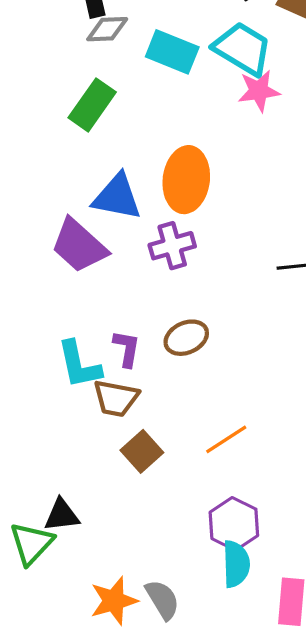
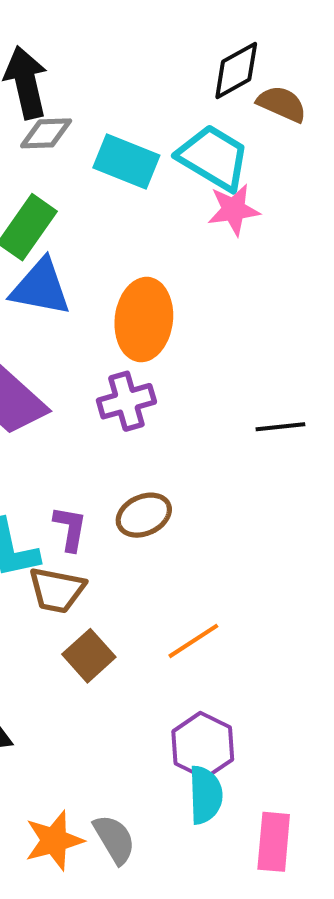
blue triangle: (117, 197) -> (41, 287), moved

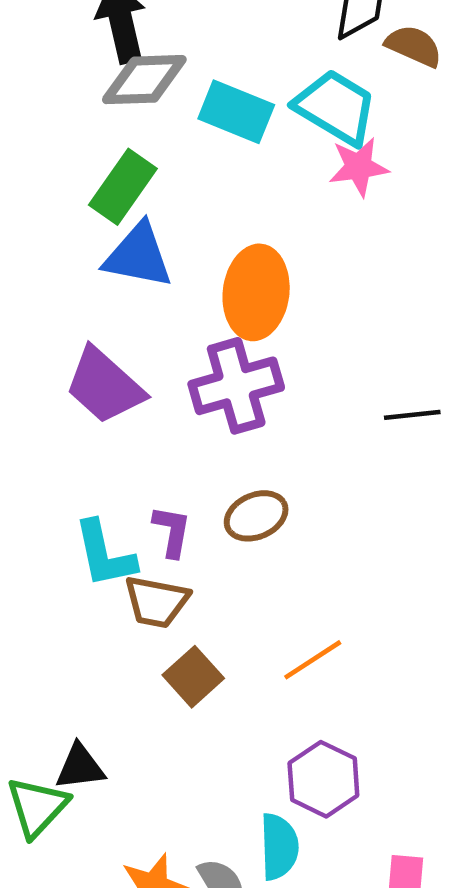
gray diamond: (46, 133) -> (144, 80), size x1.4
purple cross: (126, 401) -> (236, 386), size x1.4
cyan semicircle: (205, 795) -> (279, 847), moved

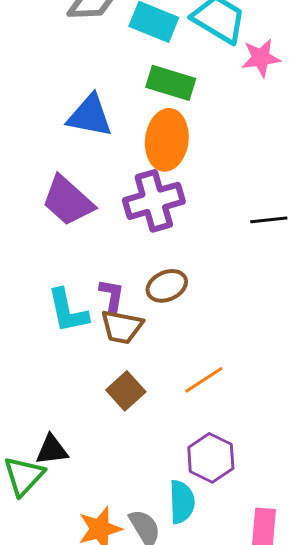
pink star: (359, 167) -> (261, 58), moved
green rectangle: (123, 187) -> (171, 83), moved, turned 72
brown trapezoid: (157, 602) -> (122, 327), moved

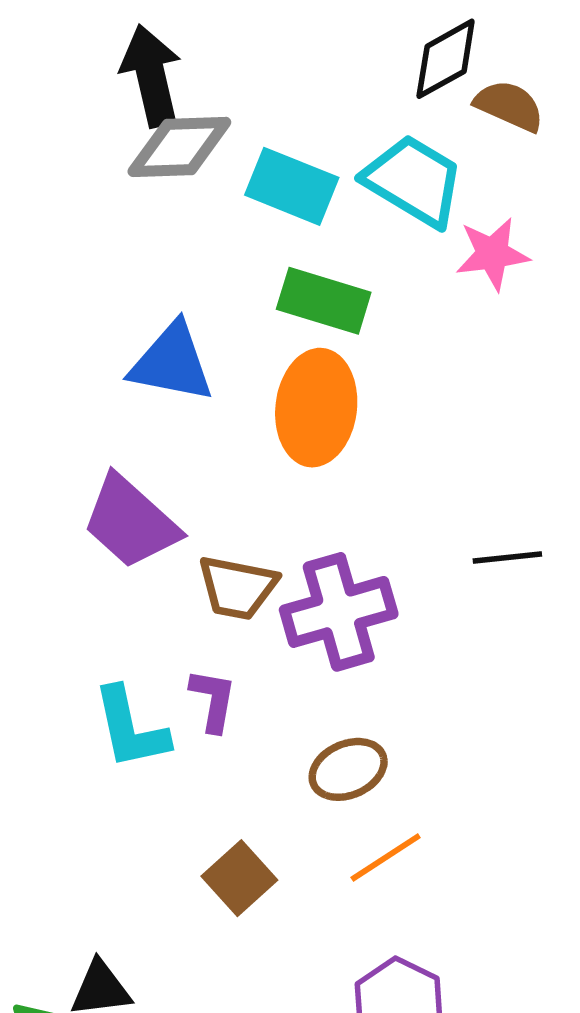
purple cross: (154, 201) -> (339, 612), moved
brown ellipse: (167, 286) -> (348, 769), moved
brown trapezoid: (122, 327) -> (237, 588), moved

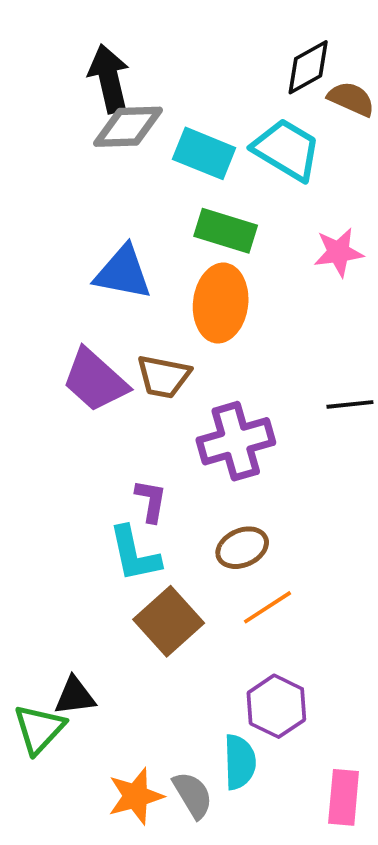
pink star: (492, 254) -> (338, 252), moved
brown trapezoid: (237, 588) -> (164, 377), moved
cyan L-shape: (131, 728) -> (134, 554), moved
brown square: (239, 878) -> (169, 621), size x1.4

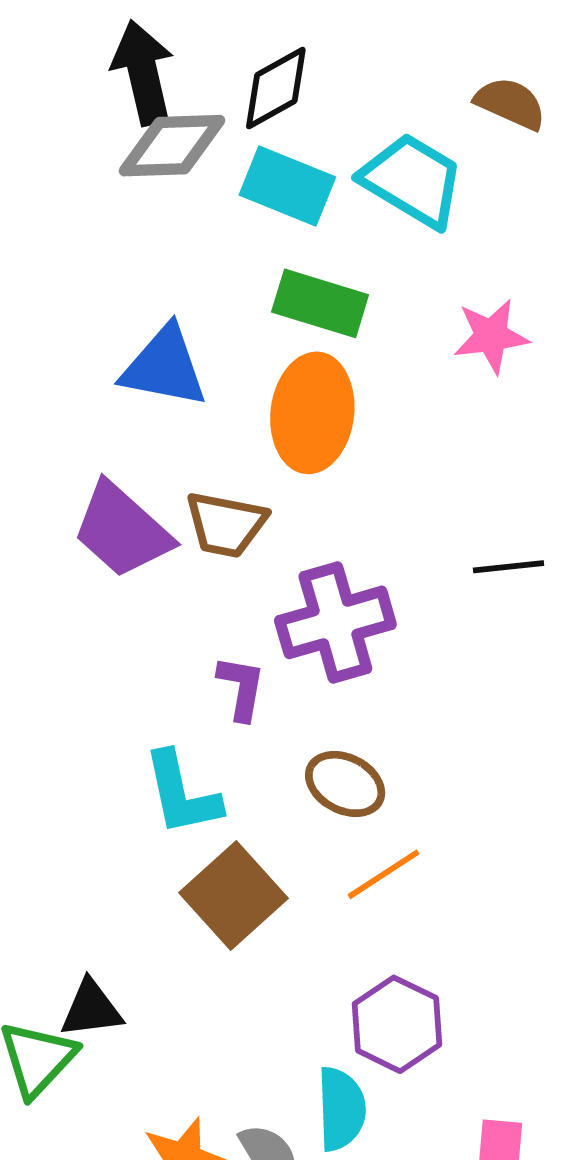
black diamond: (308, 67) -> (276, 88), moved
purple L-shape: (151, 501) -> (241, 688), moved
brown ellipse: (242, 548) -> (345, 784), turned 51

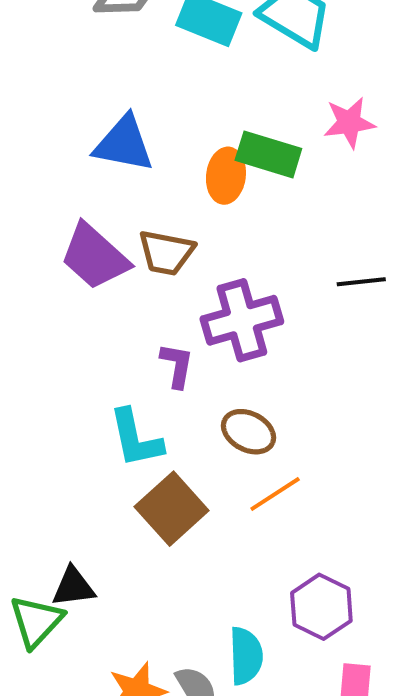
green rectangle: (320, 303) -> (268, 154), moved
orange ellipse: (312, 413) -> (226, 176), size x0.7
purple hexagon: (397, 1024) -> (321, 607), moved

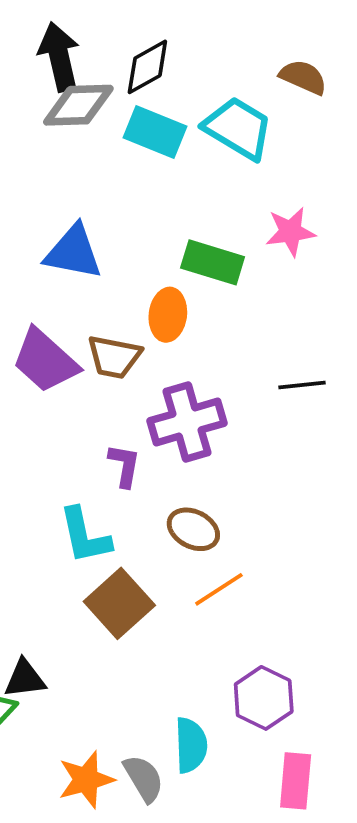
orange ellipse: (226, 176) -> (168, 315), moved

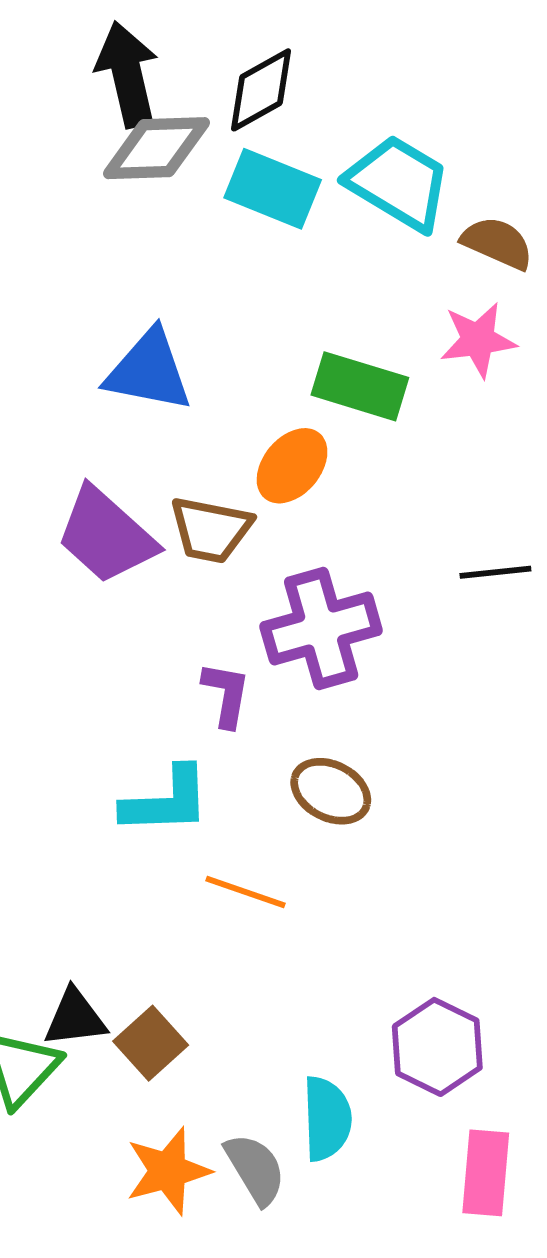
brown semicircle: (303, 77) -> (497, 243), moved
orange ellipse: (168, 315) -> (292, 466), turned 33
cyan L-shape: (85, 536) -> (166, 801), turned -80
orange line: (219, 589) -> (246, 892), moved, turned 52
brown square: (119, 603) -> (151, 1043), moved, size x0.7

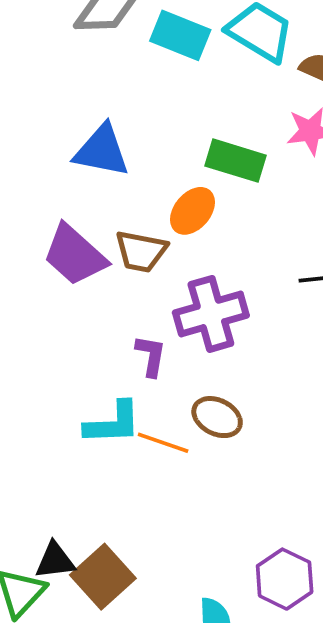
orange line: (246, 892) -> (163, 443), moved
brown square: (151, 1043) -> (103, 577), size x1.4

